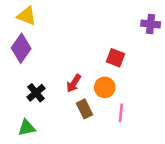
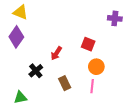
red arrow: (74, 83) -> (56, 53), moved
orange circle: (105, 87) -> (96, 67), moved
black cross: (36, 93) -> (36, 71), moved

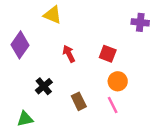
yellow triangle: (20, 12) -> (53, 15), moved
red arrow: (56, 53) -> (69, 54), moved, turned 120
pink line: (92, 86) -> (113, 105), turned -32

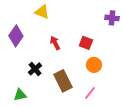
brown rectangle: (79, 101) -> (63, 81), size x1.5
pink line: (113, 105) -> (90, 93), moved, turned 64

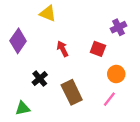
purple cross: (112, 18) -> (119, 27), moved, turned -32
orange circle: (94, 65) -> (116, 74), moved
pink line: (90, 93) -> (109, 99), moved

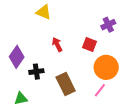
purple diamond: (18, 41) -> (17, 57), moved
orange circle: (116, 74) -> (106, 67), size x1.5
black cross: (40, 79) -> (36, 72), turned 32

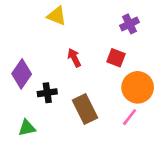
purple cross: (108, 25) -> (130, 24), moved

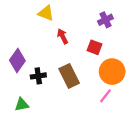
red arrow: (74, 58) -> (63, 36), moved
brown rectangle: (85, 109) -> (69, 76), moved

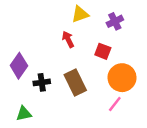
yellow triangle: (46, 13) -> (80, 14), moved, turned -42

